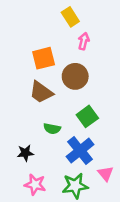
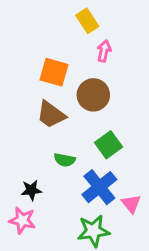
orange square: (44, 58) -> (54, 72), turned 30
pink triangle: (106, 174) -> (131, 204), moved
pink star: (35, 185) -> (22, 220), moved

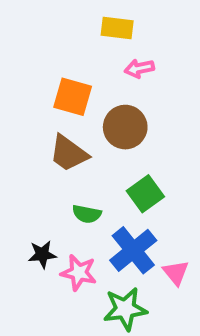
yellow rectangle: (87, 21) -> (117, 28), turned -50
pink arrow: (104, 51) -> (139, 68), turned -115
pink star: (22, 220) -> (79, 273), moved

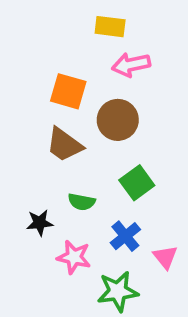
pink arrow: (139, 68) -> (131, 65), size x1.4
blue cross: (133, 250) -> (125, 236), size x0.7
black star: (42, 254) -> (40, 223), moved

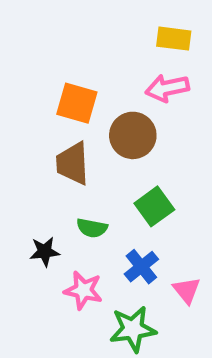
yellow rectangle: (110, 27) -> (174, 39), moved
pink arrow: (131, 65) -> (167, 88), moved
brown trapezoid: (64, 145) -> (73, 163), turned 51

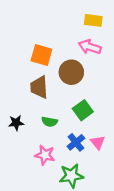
pink arrow: (167, 88) -> (90, 47), turned 30
black star: (45, 252) -> (16, 123), moved
pink triangle: (187, 290) -> (98, 142), moved

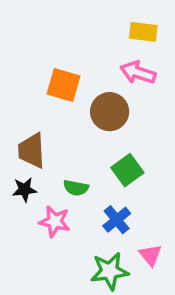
brown trapezoid: (39, 87) -> (32, 151), moved
pink triangle: (98, 142) -> (150, 255), moved
pink star: (45, 155) -> (55, 221), moved

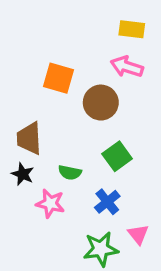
black star: (25, 190) -> (23, 174), turned 30

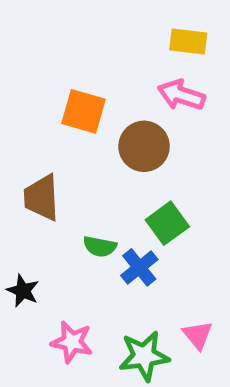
black star: (23, 174) -> (23, 291), moved
blue cross: (107, 202) -> (139, 267), moved
pink star: (50, 203) -> (72, 342), moved

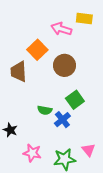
pink arrow: (181, 95) -> (61, 29), moved
orange square: (83, 111) -> (37, 50), turned 30
brown trapezoid: (42, 198) -> (19, 72), moved

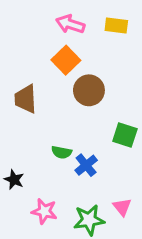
pink arrow: (61, 29) -> (70, 24), moved
orange square: (37, 50) -> (66, 60), moved
green square: (75, 100) -> (125, 135), moved, turned -36

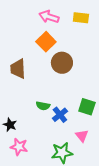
green square: (125, 135) -> (87, 107), moved
pink triangle: (122, 207) -> (82, 136), moved
pink star: (44, 211) -> (19, 147), moved

